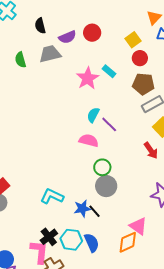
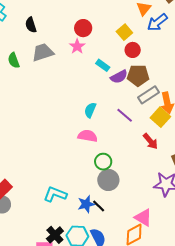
purple semicircle: (67, 37) -> (119, 77), moved
pink star: (88, 78) -> (77, 46), moved, size x0.7
purple line: (109, 124) -> (125, 115), moved

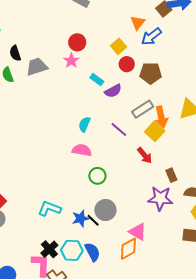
black semicircle: (31, 25) -> (15, 53), moved
brown pentagon: (138, 75) -> (151, 73), moved
gray circle: (108, 180) -> (105, 210), moved

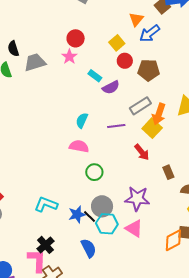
orange arrow: (161, 117) -> (159, 114), turned 30
purple line: (119, 130) -> (116, 126), turned -48
purple star: (160, 198) -> (137, 199), moved
orange diamond: (128, 249) -> (173, 240), moved
cyan hexagon: (72, 250) -> (107, 224), moved

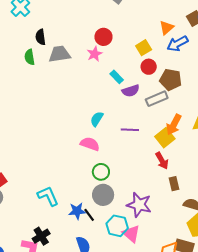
gray rectangle: (140, 106) -> (157, 99), moved
red arrow: (142, 152) -> (162, 161), moved
cyan L-shape: (46, 204) -> (48, 196), turned 35
gray circle: (102, 206) -> (103, 195), moved
cyan hexagon: (107, 224) -> (117, 226), moved

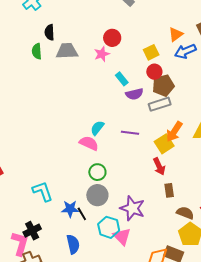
brown pentagon: (171, 80) -> (163, 85), moved, turned -30
cyan semicircle: (97, 119) -> (97, 128), moved

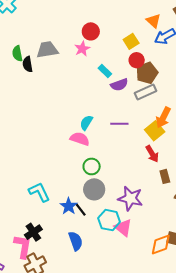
black semicircle: (49, 32) -> (28, 64), moved
orange triangle: (176, 34) -> (153, 21), turned -35
blue star: (70, 209) -> (69, 206), turned -30

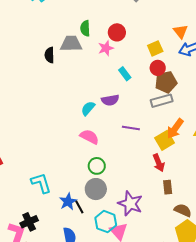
green semicircle: (17, 54) -> (85, 28), moved
purple semicircle: (119, 85) -> (110, 100), moved
cyan semicircle: (86, 123) -> (88, 108), moved

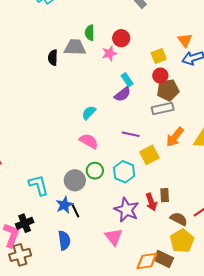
purple semicircle: (110, 100) -> (122, 94), moved, turned -30
yellow square: (165, 140) -> (149, 155), moved
red arrow: (159, 163) -> (151, 202), moved
gray circle: (96, 189) -> (75, 180), moved
cyan hexagon: (106, 222) -> (124, 172), moved

